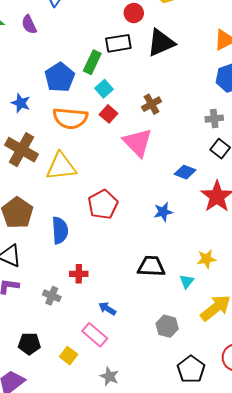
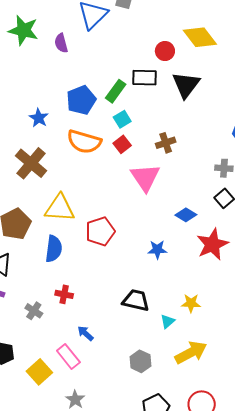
black triangle: (161, 43) -> (186, 85), turned -40
yellow triangle: (61, 166) -> (60, 208), moved
yellow square: (69, 356) -> (39, 372), size x1.4

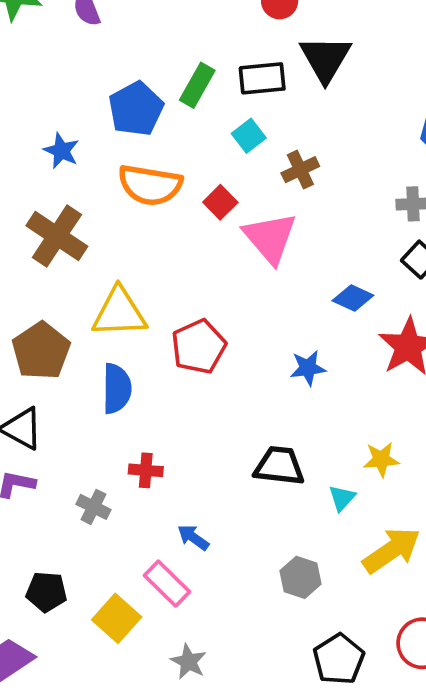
black rectangle: (145, 78) -> (262, 78), moved
cyan square: (122, 119) -> (249, 136), moved
red square: (122, 144) -> (220, 202), moved

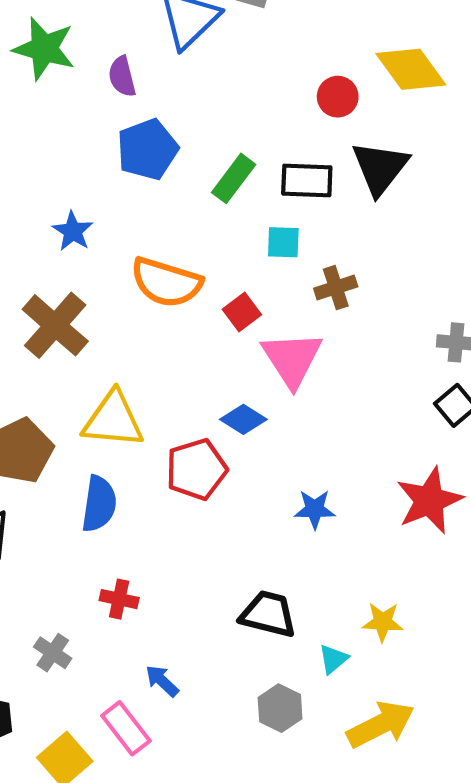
blue pentagon: (136, 109) -> (147, 149), moved
cyan square: (249, 136) -> (283, 242), turned 32
blue diamond: (353, 298) -> (243, 419), moved
gray cross: (93, 507) -> (53, 653), moved
gray hexagon: (300, 577) -> (280, 708), moved

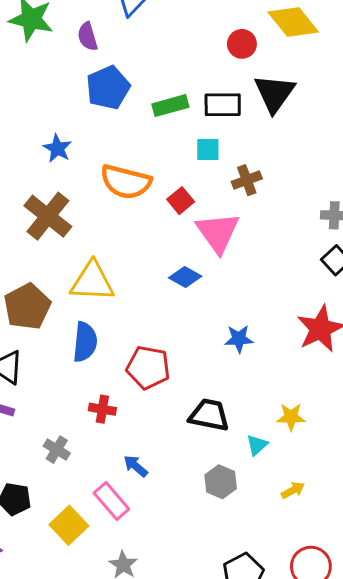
green rectangle: (234, 178) -> (170, 106), turned 40
red pentagon: (196, 469) -> (148, 367), moved, turned 30
yellow arrow: (381, 725) -> (293, 490), size x0.5

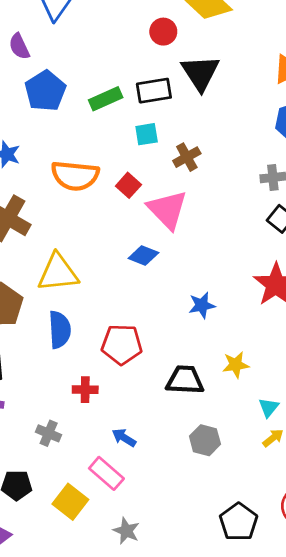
yellow star: (291, 417) -> (236, 365), moved
cyan triangle: (257, 445) -> (269, 408), moved

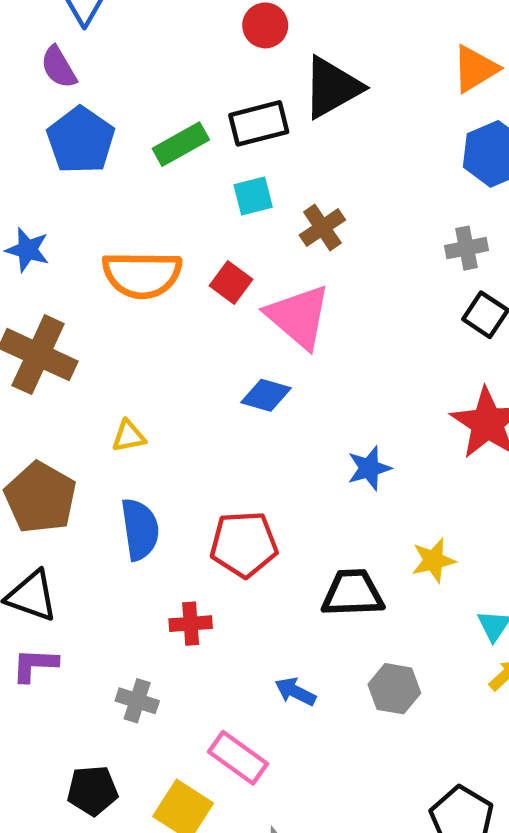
purple semicircle: (19, 46) -> (59, 67), moved
black triangle: (200, 73) -> (332, 87), turned 39
yellow triangle: (58, 273) -> (129, 436), size x0.5
blue arrow: (124, 438) -> (295, 692), moved

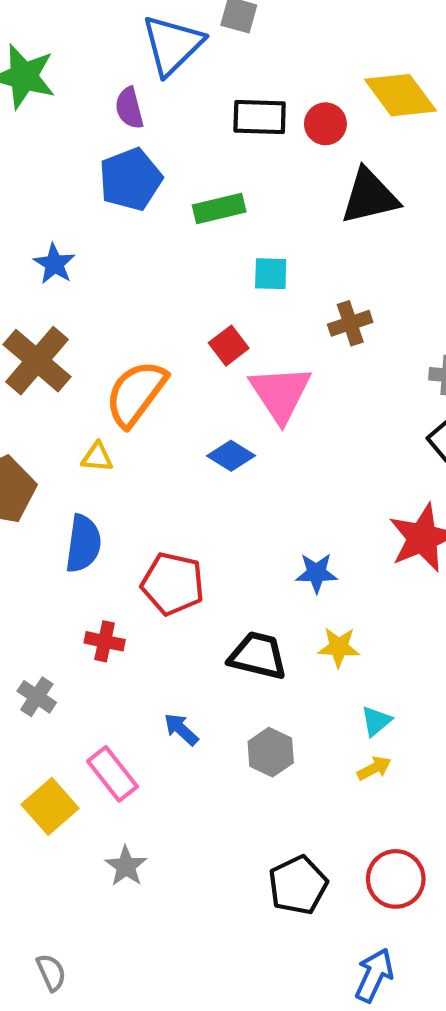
black rectangle: (259, 123) -> (260, 117), moved
brown cross: (322, 227) -> (350, 323), moved
orange semicircle: (142, 275) -> (136, 393), moved, turned 110
blue star: (369, 468) -> (316, 573), moved

